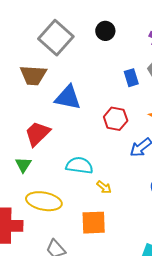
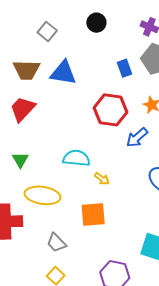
gray square: (56, 38) -> (47, 31), size x0.6
blue triangle: (68, 98) -> (63, 73), moved
red hexagon: (116, 119) -> (110, 110), size x1.4
red trapezoid: (37, 134) -> (22, 109), moved

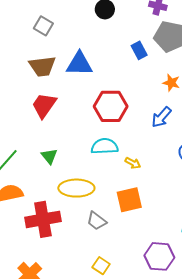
gray square: (47, 31) -> (43, 26), moved
red hexagon: (110, 110) -> (111, 106), moved
gray trapezoid: (56, 243) -> (97, 221), moved

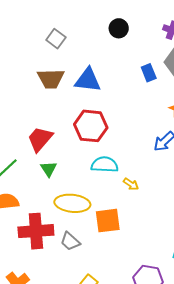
red trapezoid: (44, 105) -> (40, 139), moved
red hexagon: (111, 106) -> (91, 126), moved
orange square: (129, 200) -> (108, 221), moved
gray trapezoid: (97, 221) -> (70, 241), moved

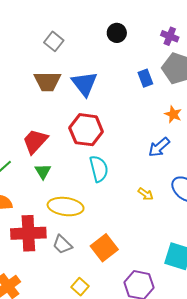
blue triangle: (88, 80) -> (84, 84), turned 44
cyan semicircle: (105, 165) -> (99, 169), turned 72
yellow arrow: (131, 184) -> (146, 194), moved
orange square: (108, 221) -> (104, 248), moved, turned -32

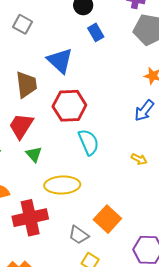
blue rectangle: (145, 78) -> (96, 32), moved
brown trapezoid: (47, 81) -> (26, 85), moved, turned -88
gray trapezoid: (62, 244) -> (79, 235), moved

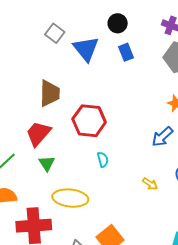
blue triangle: (60, 61) -> (86, 49), moved
cyan semicircle: (89, 142) -> (103, 160), size x0.6

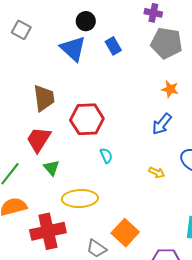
black circle: (118, 23) -> (86, 21), moved
gray square: (55, 33) -> (21, 30), moved

